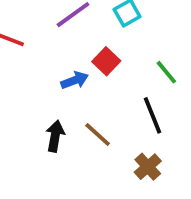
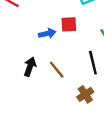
red square: (106, 61) -> (69, 24), turned 35

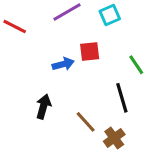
brown line: (57, 70) -> (86, 122), moved

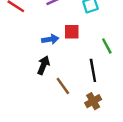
black arrow: (43, 107) -> (43, 65), moved
brown cross: (114, 138) -> (93, 101), moved

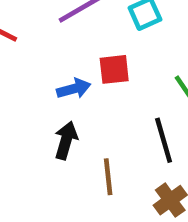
brown line: (63, 86) -> (108, 177), turned 36

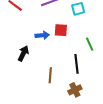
black arrow: (66, 140) -> (23, 53), moved

